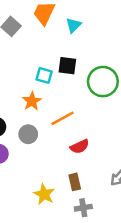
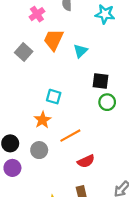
black square: (67, 66) -> (100, 81), moved
green circle: (103, 82) -> (107, 102), size x0.6

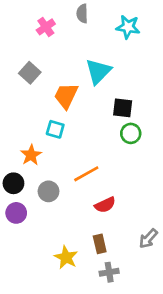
orange trapezoid: (54, 40) -> (66, 96), moved
cyan triangle: (80, 51) -> (98, 71), size x1.5
cyan square: (54, 97) -> (55, 129), moved
orange star: (42, 120) -> (31, 155), moved

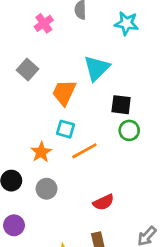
cyan square: (55, 129) -> (65, 129), moved
orange star: (31, 155) -> (41, 152), moved
orange line: (86, 174) -> (84, 151), moved
purple circle: (16, 213) -> (14, 225), moved

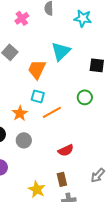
black square: (121, 105) -> (97, 65), moved

